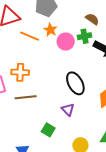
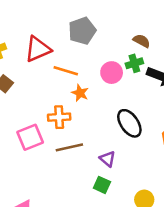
orange star: (50, 30) -> (80, 93), moved
purple triangle: (68, 109) -> (107, 159), moved

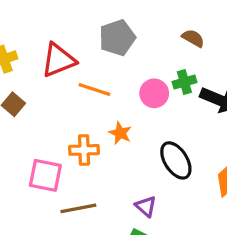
brown semicircle: (142, 41) -> (193, 38), moved
orange star: (80, 93) -> (120, 133), moved
pink square: (30, 137) -> (45, 175), turned 32
brown line: (69, 147) -> (78, 208), moved

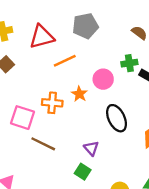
orange line: (94, 89) -> (65, 61), turned -50
pink circle: (154, 93) -> (103, 79), moved
brown line: (78, 208) -> (43, 144), turned 30

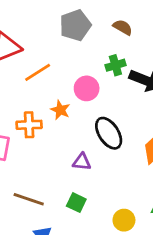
gray pentagon: (85, 26) -> (75, 25), moved
brown line: (43, 144) -> (29, 199), moved
purple triangle: (91, 148) -> (82, 162), moved, turned -35

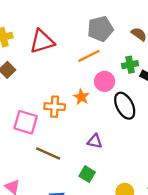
orange line: (38, 72) -> (89, 56), moved
black ellipse: (109, 133) -> (125, 106), moved
brown line: (29, 199) -> (48, 154), moved

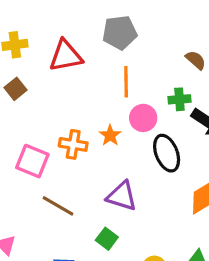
gray pentagon: (100, 29) -> (120, 33), moved
orange line: (89, 56) -> (126, 82), turned -70
purple triangle: (95, 141) -> (122, 196), size x1.5

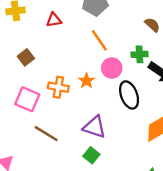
red triangle: (66, 56) -> (54, 20), size x0.6
orange line: (126, 82) -> (99, 40), turned -35
brown square: (16, 89) -> (26, 57), moved
green square: (107, 239) -> (91, 155), moved

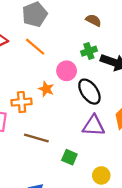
orange line: (99, 40) -> (35, 47), moved
purple triangle: (95, 127) -> (94, 126), moved
brown line: (46, 134) -> (36, 138), moved

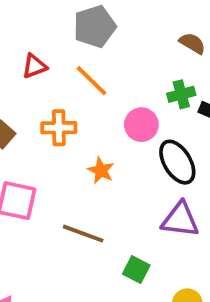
orange star: (46, 89) -> (101, 170), moved
orange cross: (22, 102) -> (59, 128), moved

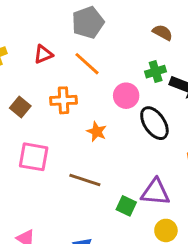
purple triangle: (180, 220) -> (155, 192), moved

